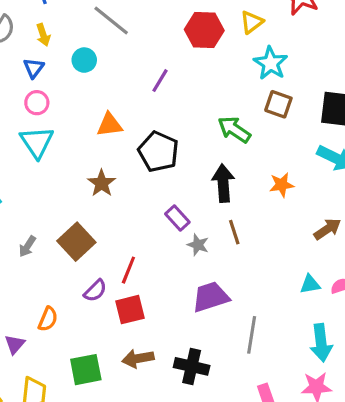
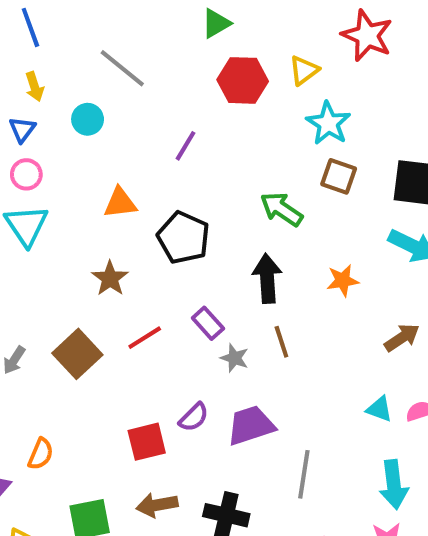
red line: (128, 270) -> (145, 338), moved, turned 36
cyan triangle: (310, 284) -> (379, 409), turned 30
purple semicircle: (95, 291) -> (194, 417), moved

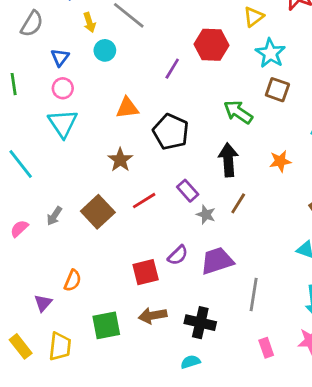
red hexagon: (243, 80) -> (211, 45), moved
yellow arrow: (34, 87) -> (89, 22), moved
brown line: (281, 342) -> (238, 203), turned 50

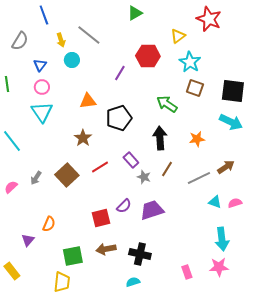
black pentagon: (171, 132) -> (119, 118), turned 30
gray line: (254, 295) -> (199, 178), moved, turned 55
yellow trapezoid: (60, 346) -> (62, 282), moved

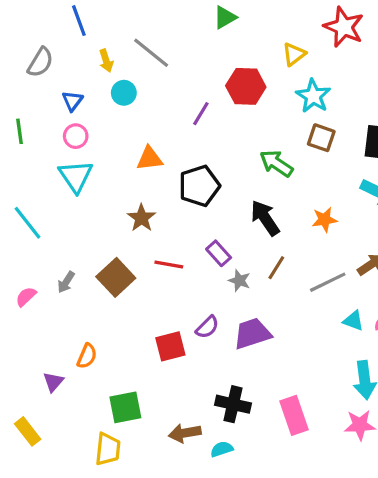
black arrow: (160, 138) -> (265, 218), turned -30
red line: (100, 167) -> (169, 265), turned 42
brown arrow: (106, 249) -> (185, 433), moved
pink rectangle: (187, 272) -> (294, 415), moved, size x1.6

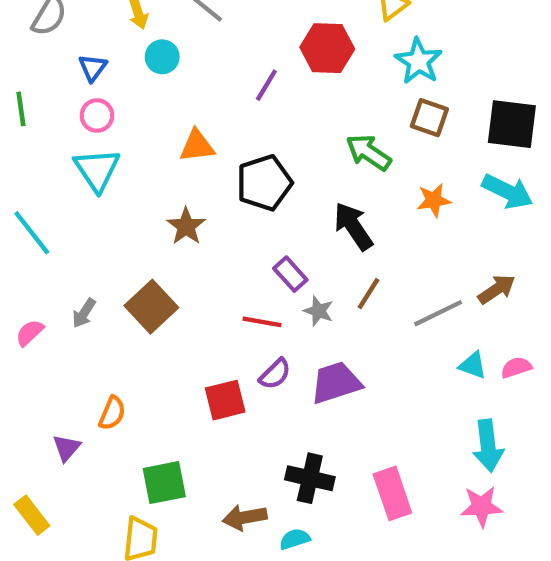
orange star: (324, 220) -> (434, 200), moved
red line: (169, 265) -> (262, 322), moved

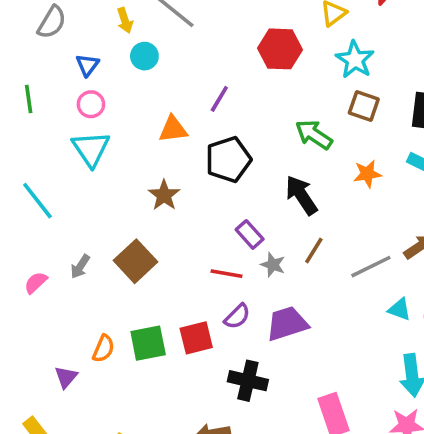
purple line: (266, 85) -> (219, 99), moved
black cross: (310, 478) -> (248, 381), moved
green square: (164, 483) -> (148, 343), moved

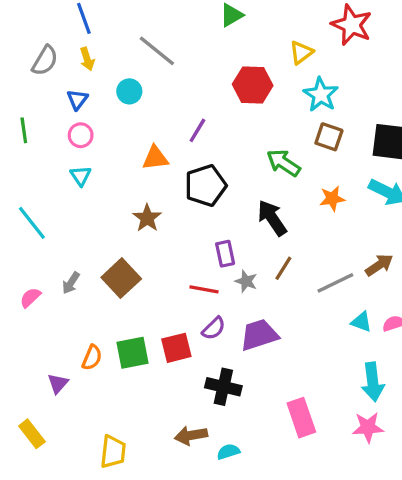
yellow arrow: (125, 20) -> (87, 59), moved
cyan triangle: (91, 149) -> (81, 176), size x0.6
purple rectangle: (250, 234) -> (225, 254), turned 30

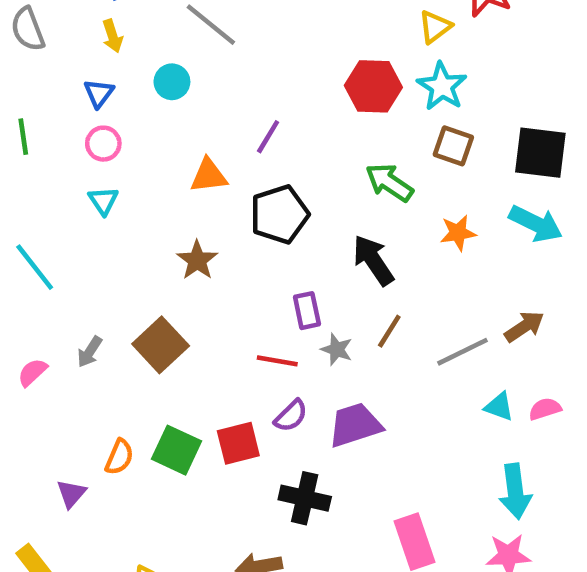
yellow triangle: (301, 52) -> (435, 27), moved
gray semicircle: (45, 61) -> (28, 29), moved, turned 128
red hexagon: (253, 85) -> (373, 86), moved
green square: (133, 353) -> (177, 450), turned 36

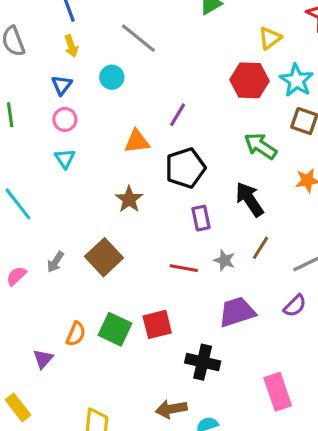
yellow triangle: (435, 27) -> (270, 38), moved
purple rectangle: (307, 311) -> (201, 218), moved
purple semicircle: (291, 416) -> (295, 306), moved

